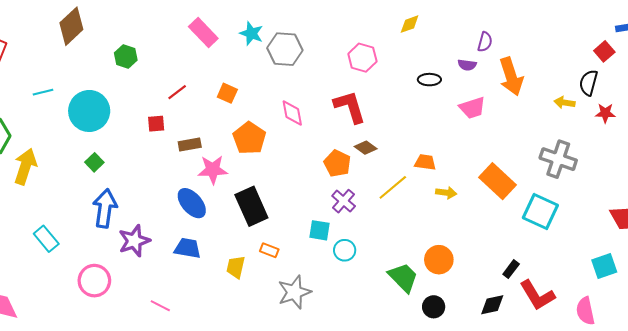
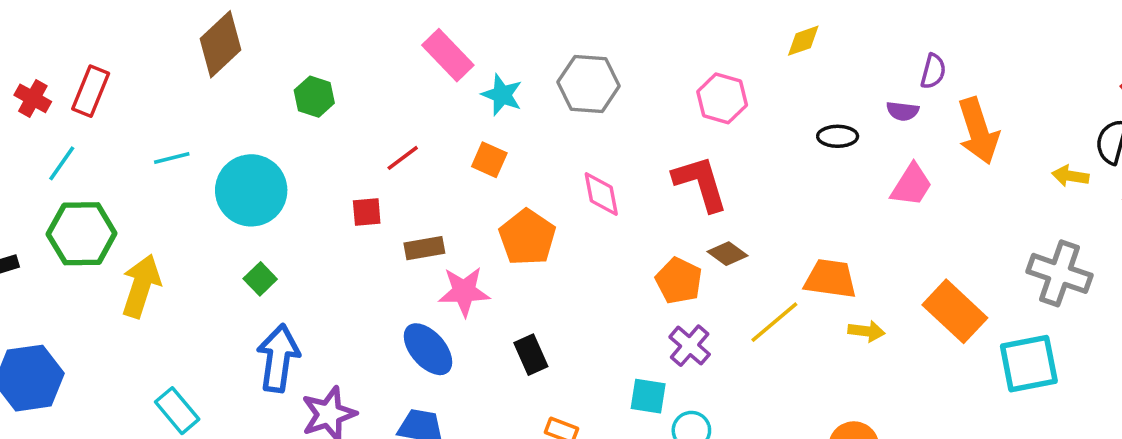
cyan star: (251, 34) -> (502, 95), moved
pink trapezoid: (472, 108) -> (912, 185), turned -40
orange trapezoid: (425, 162) -> (830, 279), size x1.4
black rectangle: (251, 206) -> (531, 355), size x0.6
cyan square: (540, 211) -> (1029, 364), turned -36

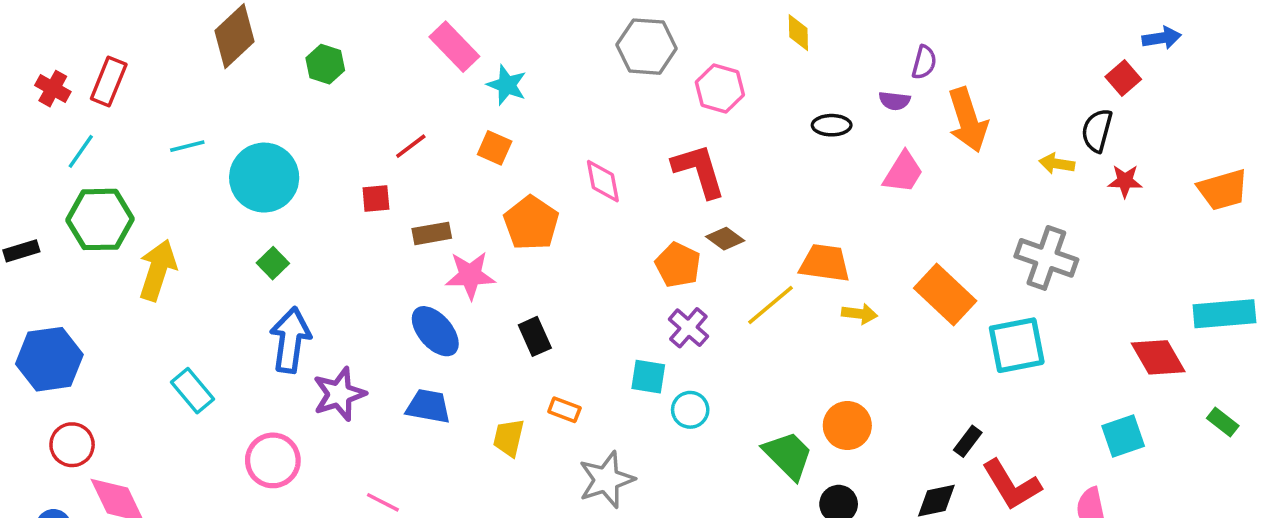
yellow diamond: (803, 41) -> (798, 33), turned -72
gray hexagon: (589, 84) -> (647, 47), moved
green hexagon: (314, 97) -> (325, 64), moved

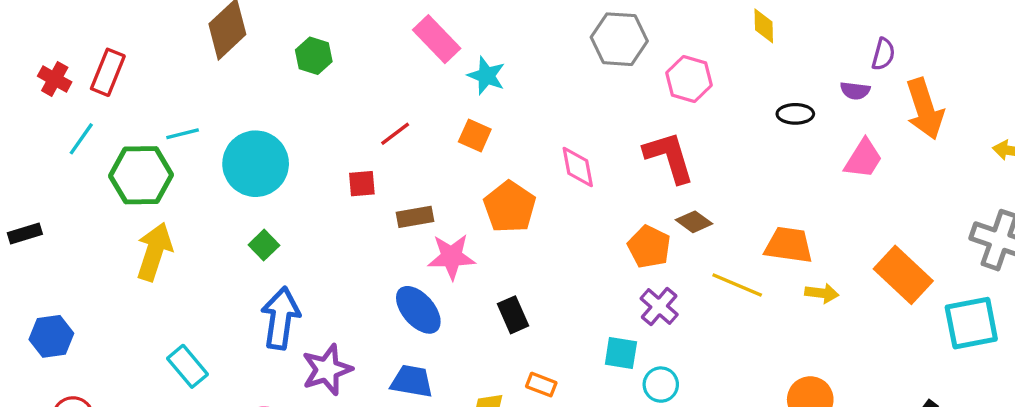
green hexagon: (100, 219) -> (141, 175), moved
yellow line: (770, 305) -> (737, 285), turned 63
blue hexagon: (49, 359) -> (51, 336), size x0.7

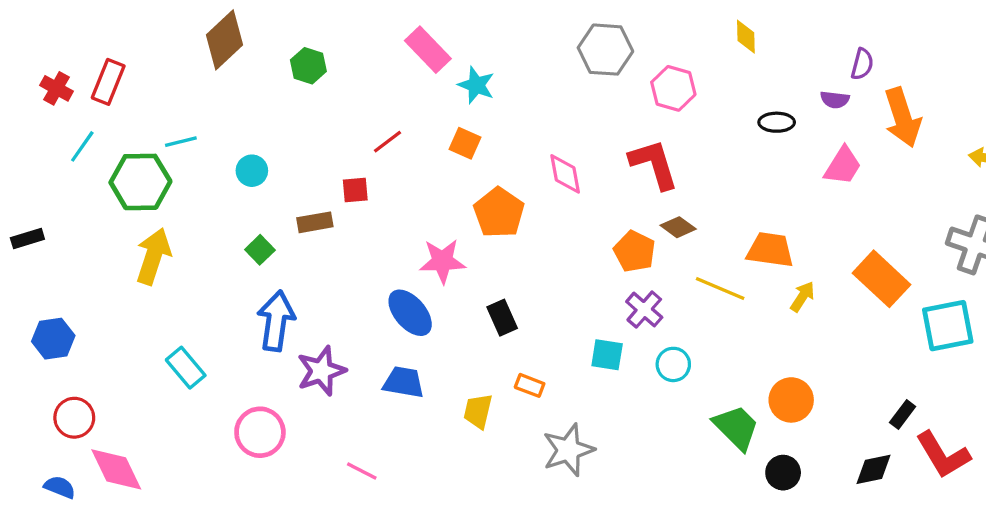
cyan circle: (256, 164) -> (252, 171), size x0.5
brown rectangle: (415, 217) -> (315, 222), moved
yellow arrow: (822, 293) -> (802, 297), turned -64
cyan circle: (661, 385) -> (673, 364), moved

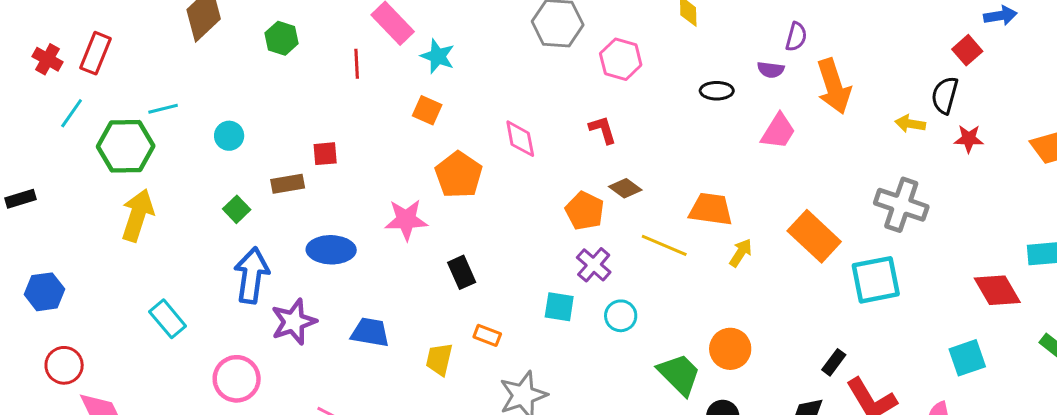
red line: (388, 142) -> (357, 64), moved, turned -56
red L-shape: (654, 164) -> (603, 130), size x0.6
blue ellipse: (410, 313) -> (331, 250), moved, turned -48

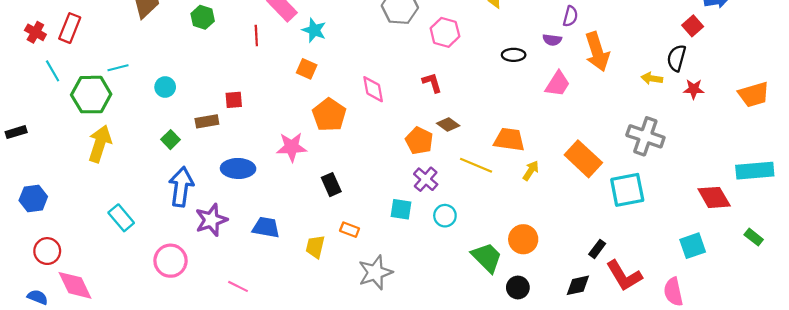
cyan line: (72, 113) -> (53, 71), turned -65

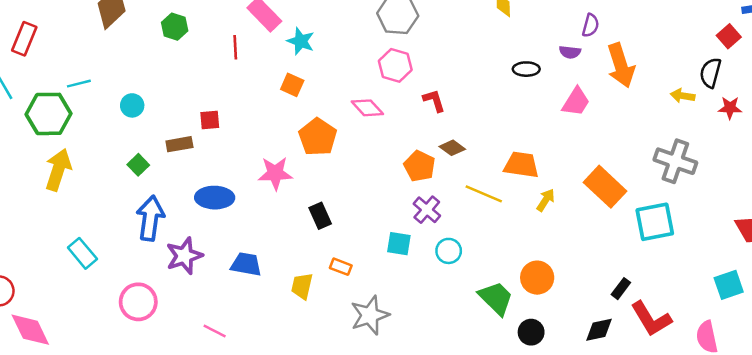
pink hexagon: (445, 32) -> (395, 65), moved
pink diamond: (373, 89) -> (367, 108), turned -32

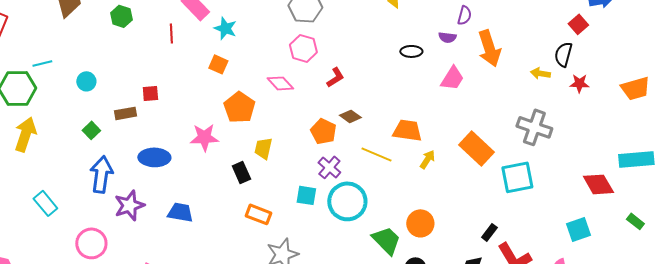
red L-shape: (434, 101) -> (335, 77), turned 75
cyan circle: (449, 251) -> (347, 201), size x1.8
orange rectangle: (341, 267) -> (258, 214), size x1.4
yellow trapezoid: (302, 286) -> (263, 148), moved

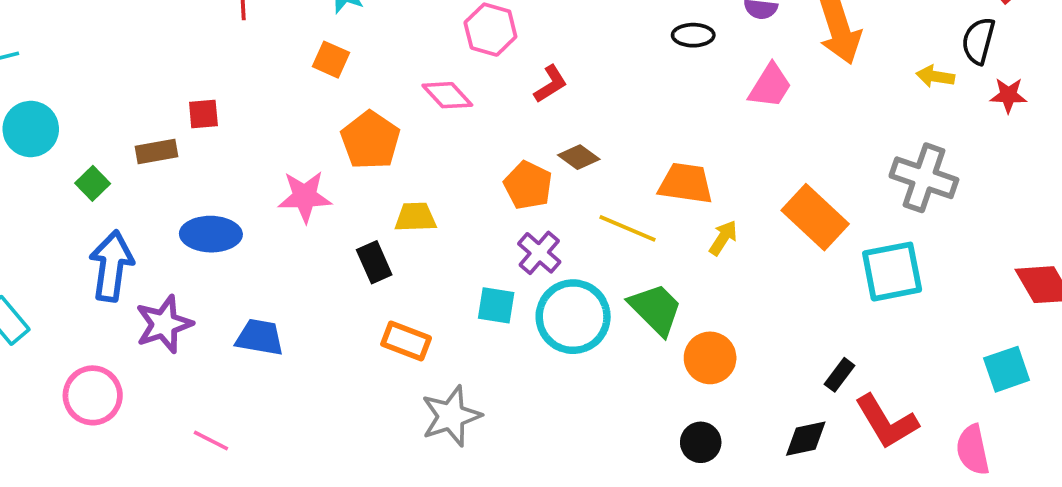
cyan circle: (86, 81) -> (31, 129), moved, size x1.5
yellow trapezoid: (263, 148) -> (415, 217), turned 75
green trapezoid: (386, 240) -> (656, 309), moved

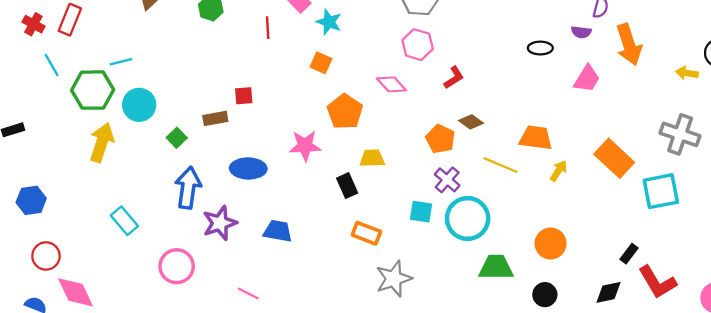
green trapezoid: (656, 309) -> (496, 267), moved, turned -45

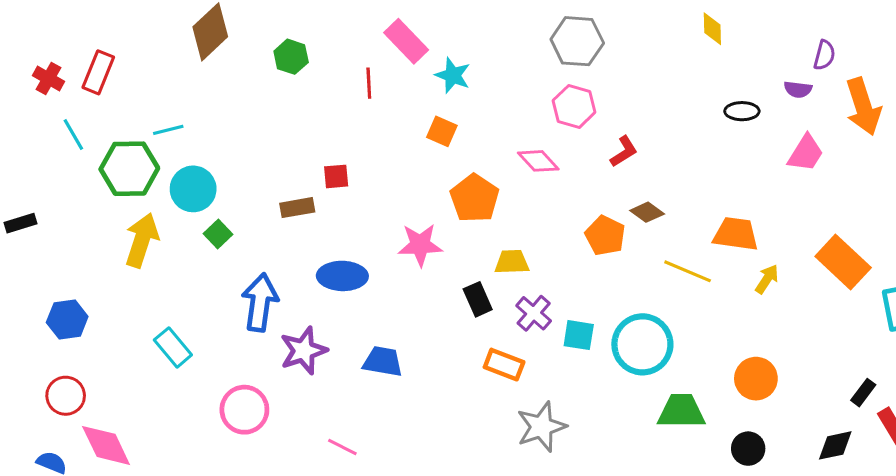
green square: (177, 138) -> (218, 234), moved
purple cross: (447, 180) -> (534, 313), moved
blue hexagon: (31, 200) -> (67, 320), moved

